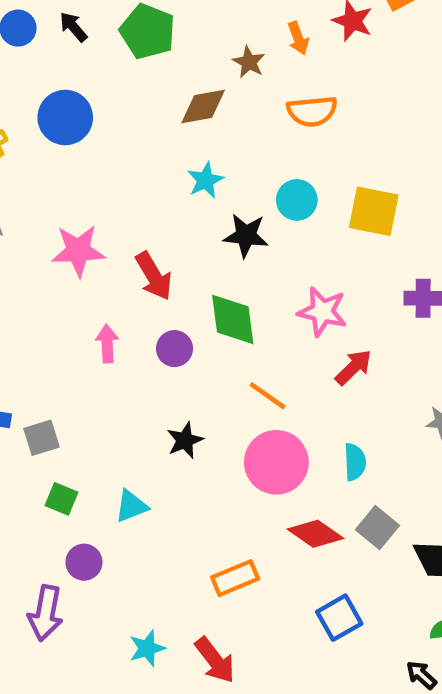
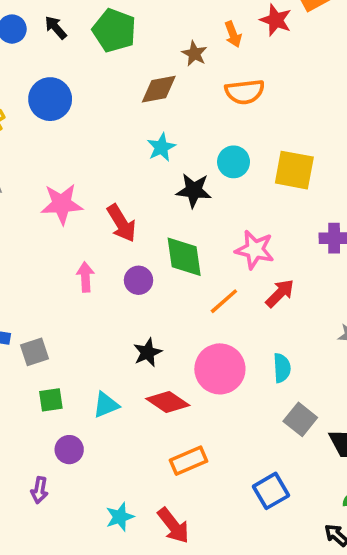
orange line: (268, 396) -> (224, 301), moved, turned -76
green square: (61, 499) -> (51, 400), turned -30
red diamond: (315, 534) -> (168, 402), moved
purple arrow: (46, 613) -> (39, 490), size x0.6

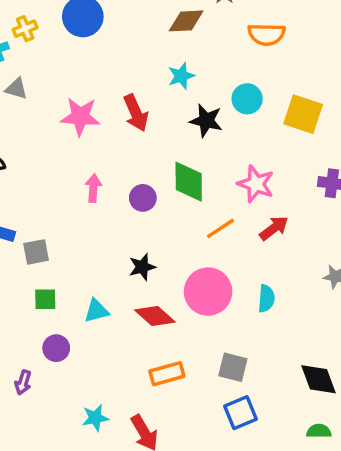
red arrow: (121, 223) -> (136, 113), moved
gray square: (300, 419) -> (233, 367), moved, turned -32

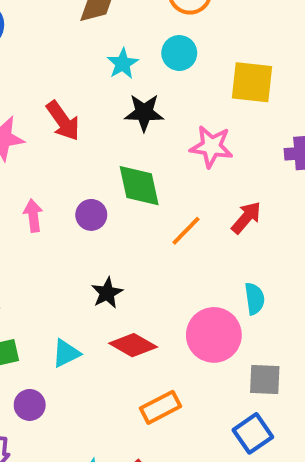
cyan star: (181, 76) -> (123, 64), moved
cyan circle: (247, 99) -> (179, 53), moved
pink star: (256, 184) -> (211, 147), moved
pink circle: (208, 292) -> (214, 335), moved
gray square: (233, 367) -> (265, 379), moved

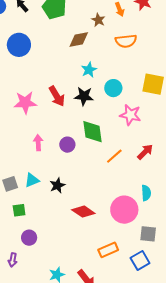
cyan circle: (179, 53) -> (113, 88), moved
black star: (144, 113) -> (84, 96), moved
black star: (107, 293) -> (57, 185), moved
cyan triangle: (66, 353) -> (32, 180), moved
orange rectangle: (161, 407) -> (108, 250), moved

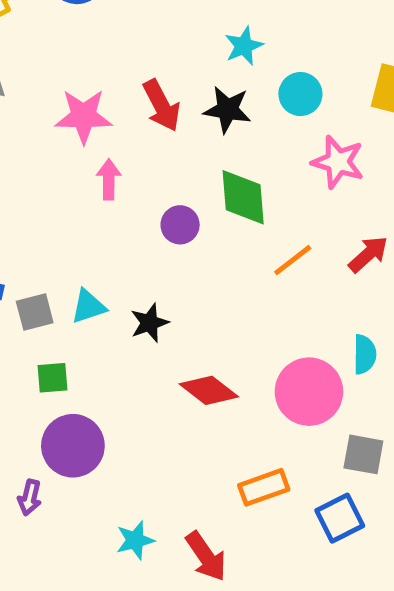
pink arrow: (38, 143) -> (109, 179), moved
purple circle: (29, 238) -> (73, 446), size x1.6

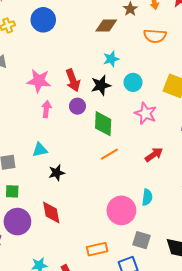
black star: (227, 110) -> (101, 85), turned -30
purple circle: (180, 225) -> (77, 106), moved
orange line: (293, 260) -> (109, 154), moved
cyan triangle: (88, 306) -> (40, 150), moved
red diamond: (209, 390) -> (51, 212), moved, turned 35

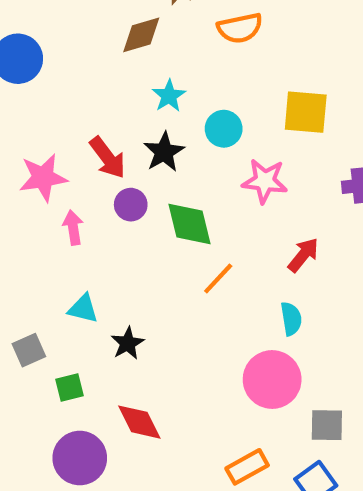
cyan triangle: (40, 150) -> (83, 309), turned 42
green square: (12, 191) -> (69, 388), moved
cyan semicircle: (147, 197) -> (291, 319), moved

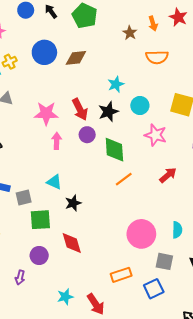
brown diamond: (141, 35) -> (76, 58), moved
cyan semicircle: (291, 319) -> (177, 230), moved
green square: (69, 388) -> (40, 220), size x1.5
purple circle: (80, 458) -> (39, 255), size x0.7

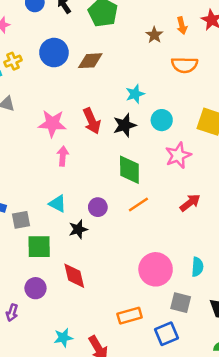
purple circle: (87, 135) -> (98, 207), moved
pink star: (156, 135) -> (178, 155), turned 30

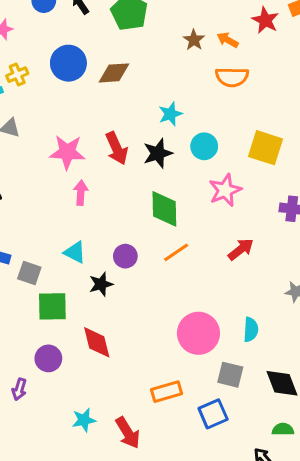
orange arrow: (182, 26) -> (228, 40), moved, turned 133
gray square: (21, 220) -> (29, 273), turned 30

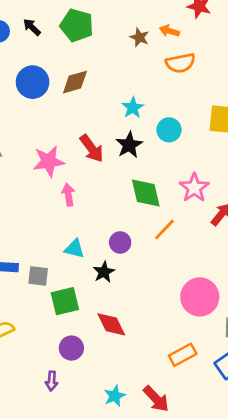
pink star: (225, 190) -> (194, 188), moved

